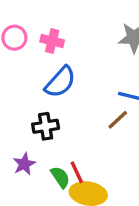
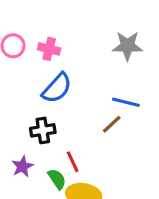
red line: (77, 172) -> (73, 162), moved

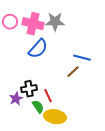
gray star: (127, 46) -> (55, 22), moved
pink cross: (49, 49) -> (33, 24), size x1.5
black cross: (43, 130) -> (29, 89), moved

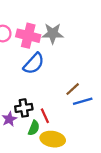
blue line: (82, 58) -> (83, 101), moved, turned -30
green semicircle: (38, 107) -> (34, 128), turned 56

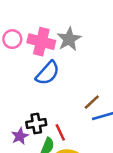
gray star: (53, 34) -> (69, 39), turned -30

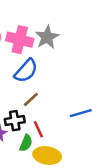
brown line: (92, 102) -> (31, 99), moved

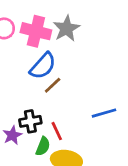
brown line: (31, 99) -> (53, 85), moved

